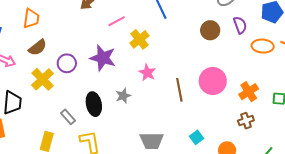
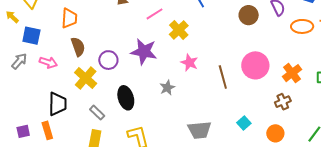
brown semicircle: (38, 47) -> (78, 47), turned -66
black ellipse: (94, 104) -> (126, 98), moved
gray rectangle: (68, 117) -> (97, 113), moved
brown cross: (246, 121) -> (283, 102), moved

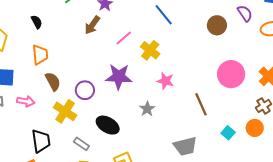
brown line: (223, 77) -> (201, 104), moved
black ellipse: (126, 98) -> (108, 125), turned -35
orange circle: (275, 133) -> (255, 128), moved

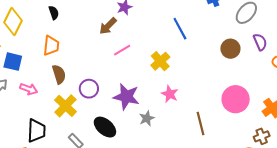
pink line: (124, 38) -> (122, 50), moved
purple star: (119, 77) -> (126, 97), moved

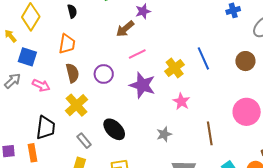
blue line: (180, 29) -> (203, 58), moved
purple circle: (89, 89) -> (104, 74), moved
purple star: (126, 97) -> (142, 85), moved
gray star: (147, 118) -> (164, 134), moved

